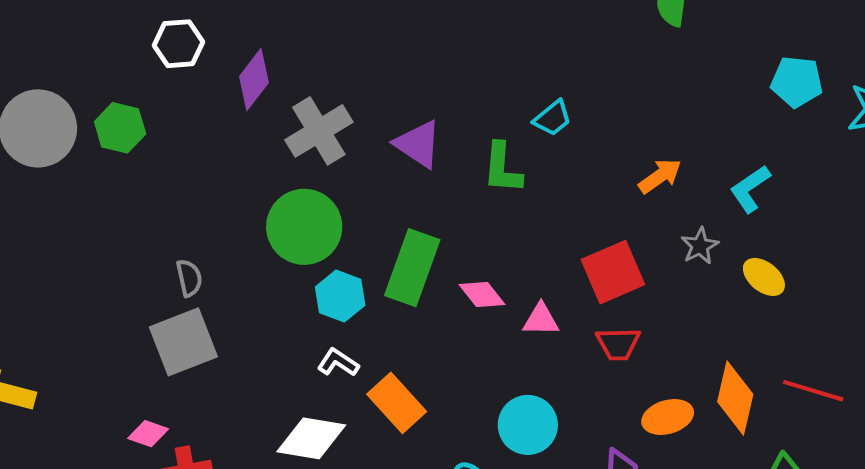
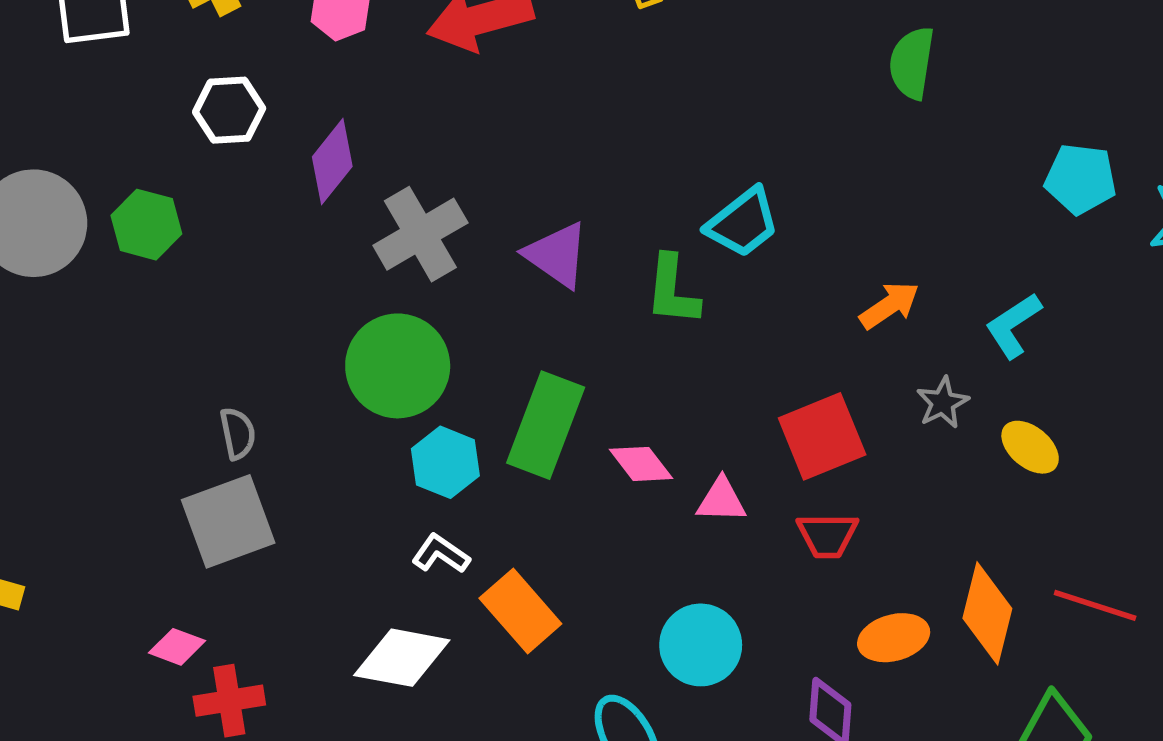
cyan trapezoid: (552, 118) -> (743, 223), size x1.4

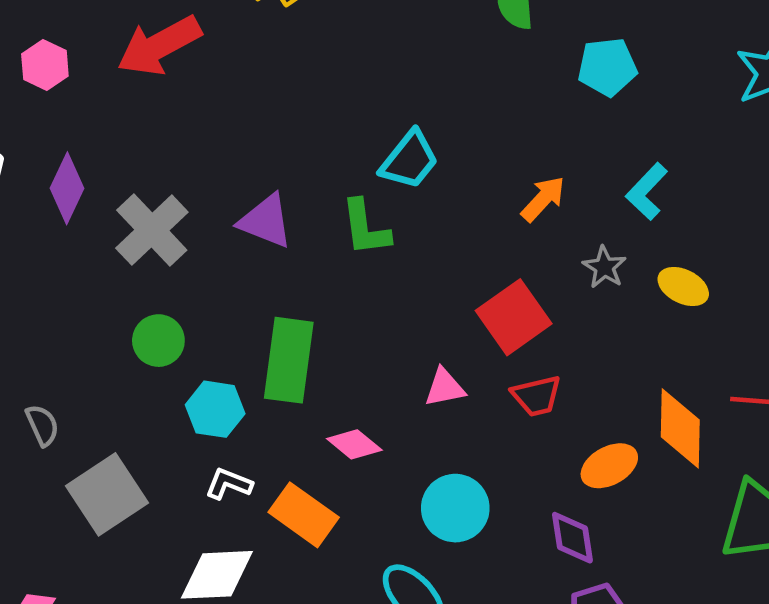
cyan pentagon: (1081, 179) -> (607, 67), moved
green circle: (398, 366) -> (158, 341), size x0.6
pink diamond: (641, 464) -> (354, 444), moved
gray square: (228, 521) -> (107, 494), moved

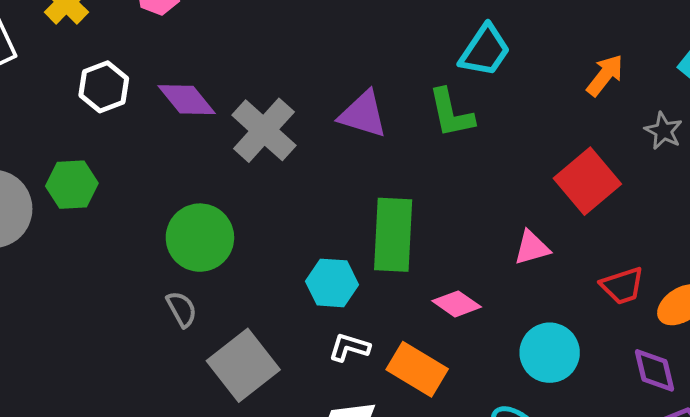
purple diamond: (67, 188) -> (187, 100), turned -60
green circle: (158, 341) -> (200, 238), moved, size x1.5
red trapezoid: (537, 396) -> (622, 286), moved

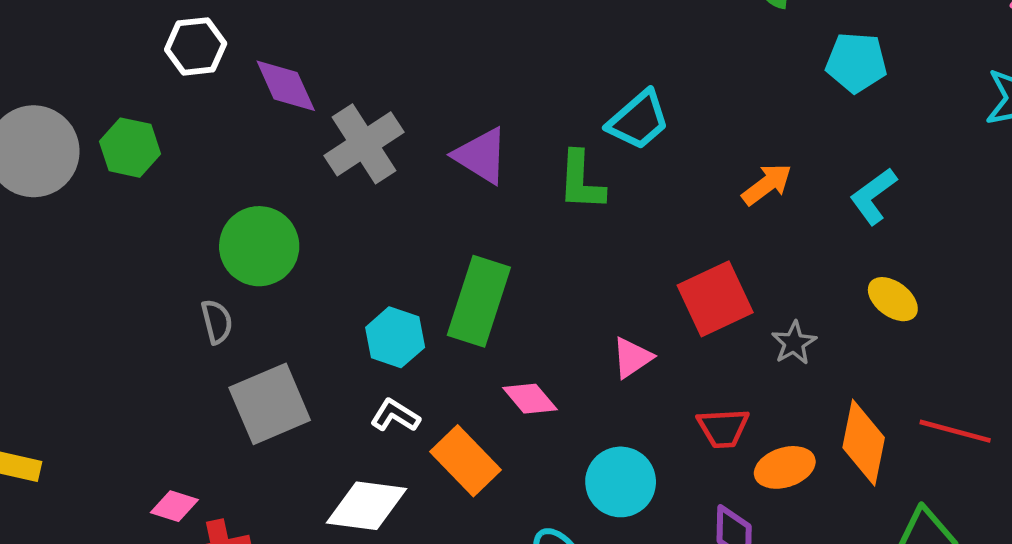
gray star: (663, 131) -> (794, 343), moved
pink triangle: (532, 248) -> (632, 358), turned -33

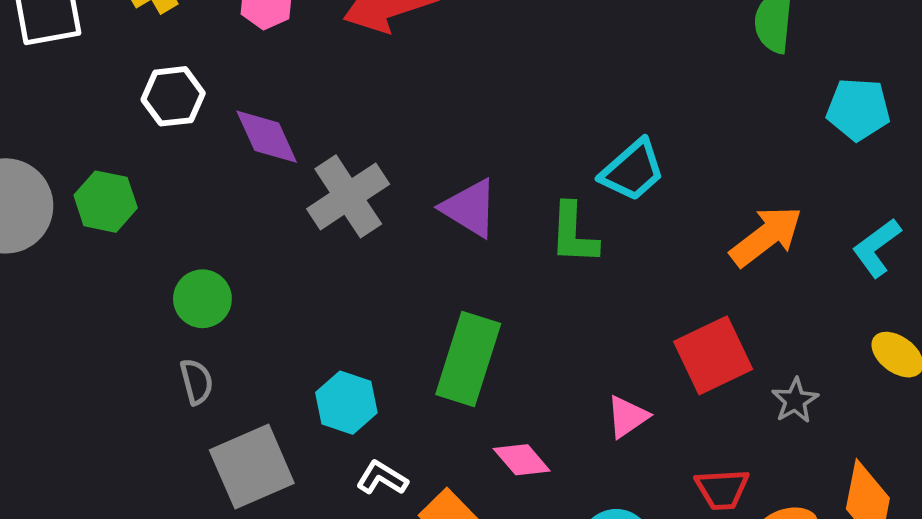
orange arrow: (767, 184) -> (766, 236), size x1.4
green circle: (259, 246) -> (202, 299), moved, size x0.7
cyan hexagon: (395, 337) -> (346, 403), moved

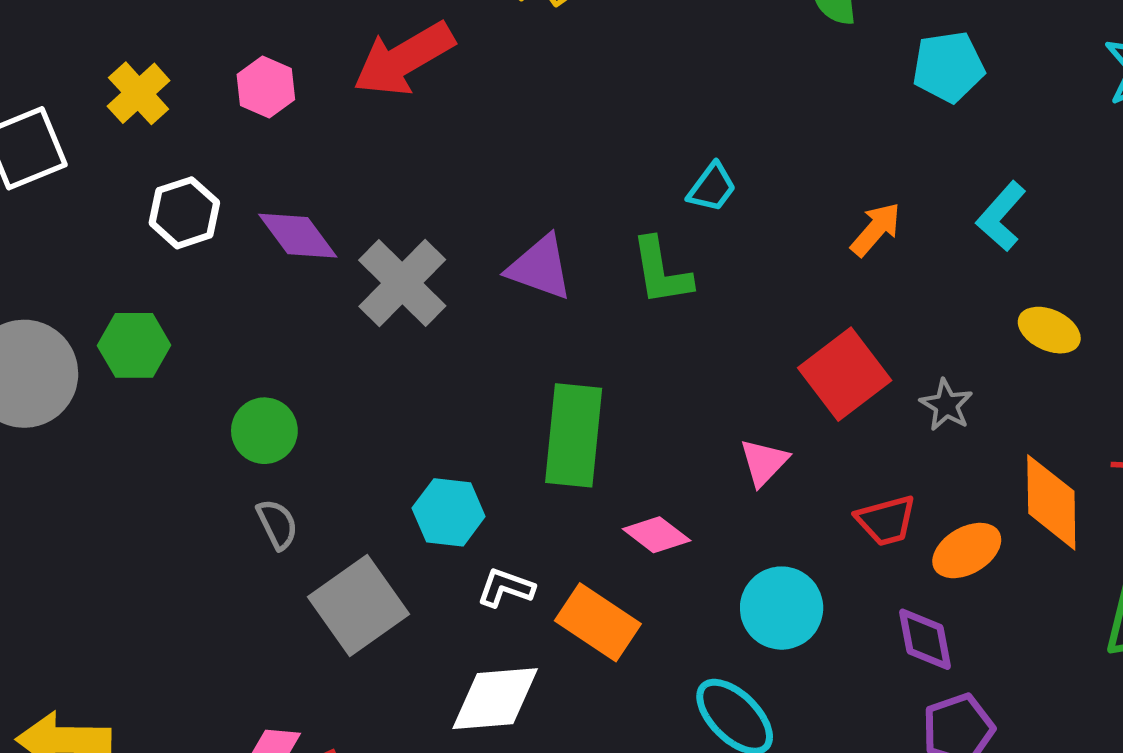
cyan trapezoid: (633, 170) -> (712, 188), size x0.7
orange arrow: (766, 236) -> (876, 229), size x0.7

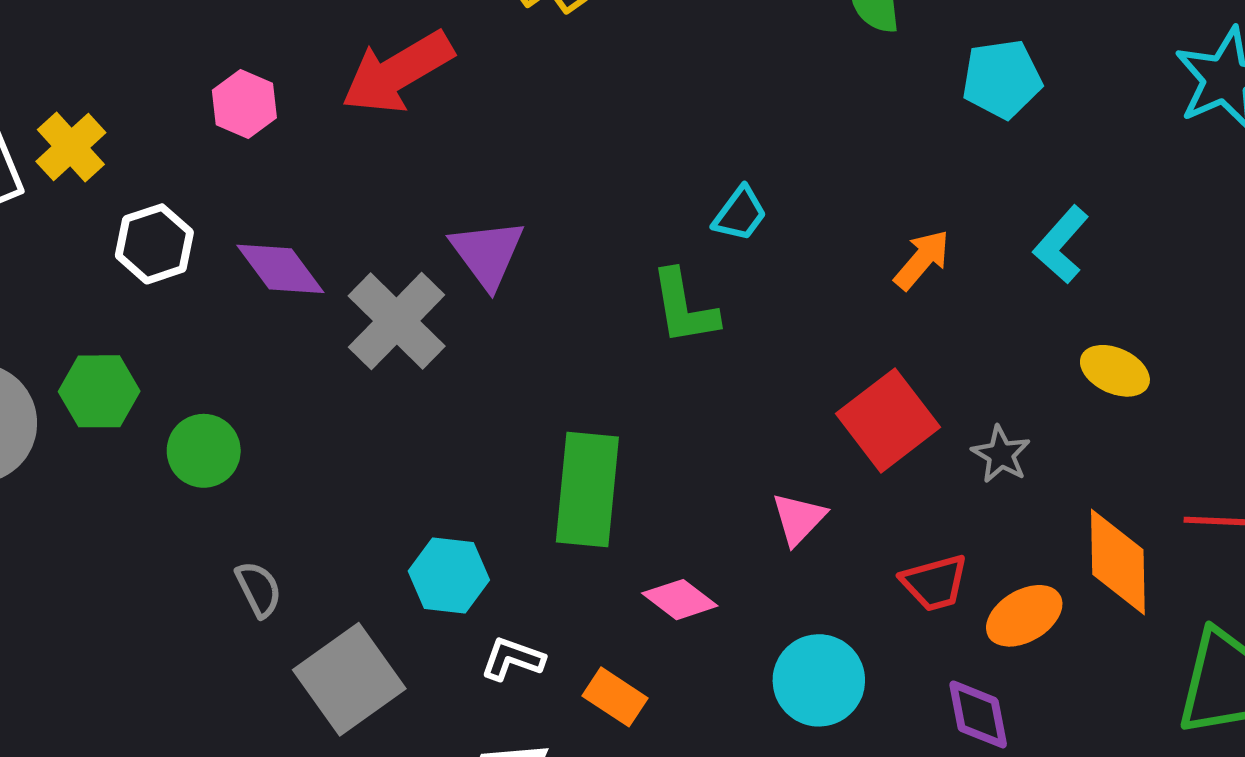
yellow cross: (139, 93) -> (71, 147), moved
purple triangle: (540, 267) -> (487, 254), moved, turned 34
green circle: (264, 431) -> (204, 451), moved
orange rectangle: (598, 622) -> (615, 697), size x0.7

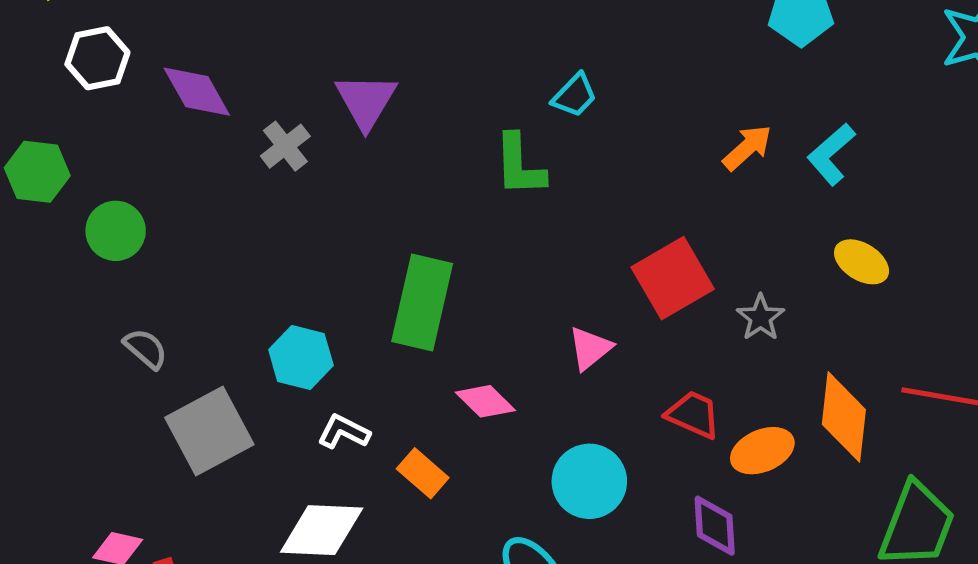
orange arrow: (922, 260) -> (747, 148), moved
gray cross: (397, 321) -> (285, 146), size x0.6
red trapezoid: (935, 583) -> (693, 414), turned -148
gray semicircle: (259, 589) -> (146, 349), turned -30

